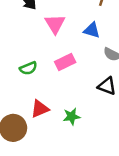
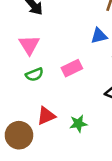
pink triangle: (55, 24) -> (29, 45), moved
blue triangle: (92, 30) -> (99, 36), turned -30

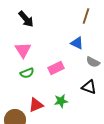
blue triangle: (99, 36) -> (77, 43), turned 40
green star: (78, 124) -> (61, 101), moved

